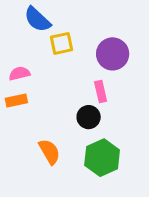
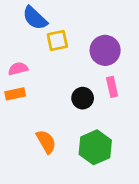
pink rectangle: (101, 92) -> (112, 87), moved
black circle: (89, 117) -> (83, 98), moved

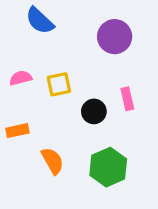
yellow square: (57, 41) -> (59, 84), moved
purple circle: (105, 50) -> (115, 37), moved
orange rectangle: (15, 94) -> (17, 131), moved

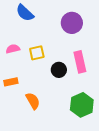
pink rectangle: (127, 99) -> (80, 62), size x1.5
green hexagon: (108, 167) -> (82, 105), moved

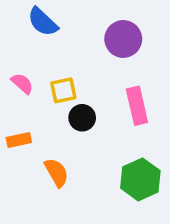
pink semicircle: (13, 49) -> (22, 84), turned 56
black circle: (59, 70) -> (82, 118), moved

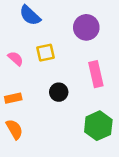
yellow square: (63, 90) -> (46, 53), moved
black circle: (82, 118) -> (59, 92), moved
orange semicircle: (56, 173) -> (14, 129), moved

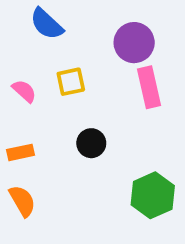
pink rectangle: (96, 74) -> (149, 87), moved

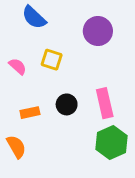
yellow square: (71, 82) -> (52, 60), turned 30
pink rectangle: (149, 87) -> (105, 103), moved
orange rectangle: (20, 152) -> (30, 113), moved

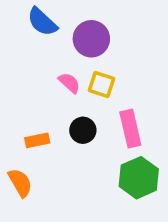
purple circle: (98, 31) -> (91, 39), moved
yellow square: (52, 60) -> (102, 85), moved
pink semicircle: (18, 66) -> (69, 83), moved

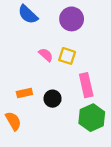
purple circle: (91, 39) -> (72, 19), moved
black circle: (83, 130) -> (53, 99), moved

